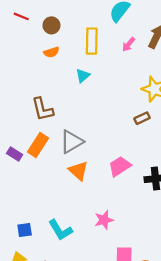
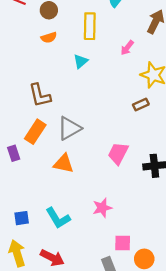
pink arrow: (129, 44) -> (127, 48), moved
purple rectangle: (15, 154) -> (14, 153), moved, turned 40
pink trapezoid: (120, 166) -> (118, 153), turned -30
orange triangle: (78, 171) -> (64, 164), moved, turned -30

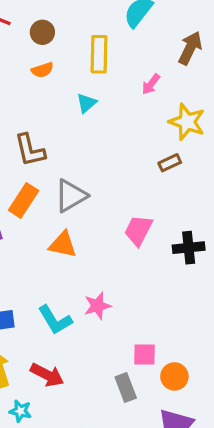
pink star: (102, 208) -> (97, 306), moved

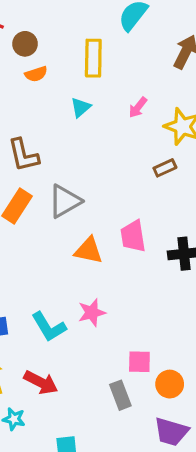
brown circle: (42, 32) -> (25, 44), moved
pink arrow: (151, 84) -> (138, 107), moved
pink trapezoid: (138, 230) -> (133, 236), turned -36
orange triangle: (63, 244) -> (89, 250), moved

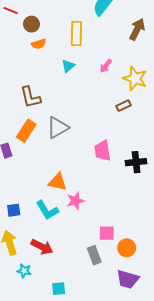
orange triangle: (89, 250) -> (58, 182), moved

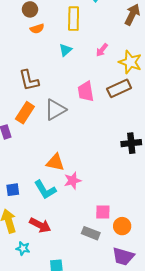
brown rectangle: (123, 106) -> (119, 88), size x1.6
pink trapezoid: (103, 151) -> (86, 91), moved
gray rectangle: (94, 255) -> (91, 233), turned -48

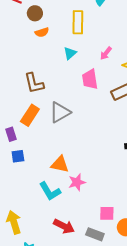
pink trapezoid: (86, 91) -> (90, 79), moved
blue square: (13, 190) -> (18, 156), moved
red arrow: (40, 225) -> (64, 226), moved

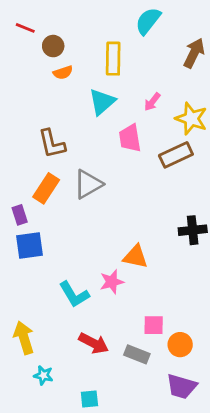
cyan triangle: (70, 53) -> (102, 102), size x1.5
blue square: (18, 156) -> (29, 246), size x1.5
orange triangle: (60, 164) -> (135, 257), moved

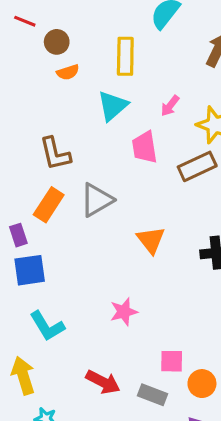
orange triangle: (135, 257) -> (151, 240), moved, turned 40
cyan L-shape: (74, 294) -> (47, 326), moved

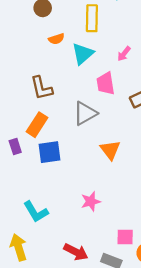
orange semicircle: (68, 72) -> (56, 39), moved
gray triangle: (97, 200) -> (85, 113), moved
blue square: (30, 270) -> (50, 152), moved

